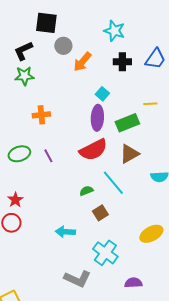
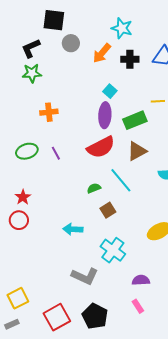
orange arrow: (82, 62) -> (102, 53), moved

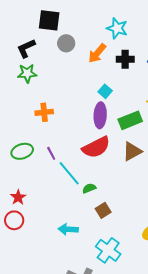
cyan line: (121, 180) -> (69, 173), moved

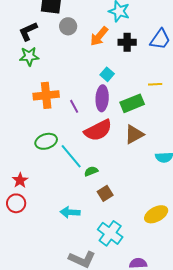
orange cross: (44, 112) -> (46, 95), size x1.4
green ellipse: (22, 151) -> (46, 141), moved
purple line: (51, 153) -> (74, 106), moved

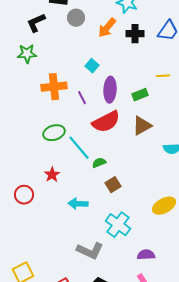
green star: (29, 56) -> (27, 54), moved
cyan square: (107, 74) -> (92, 66), moved
green rectangle: (132, 103) -> (140, 95), size x0.7
red star: (20, 180) -> (52, 175), moved

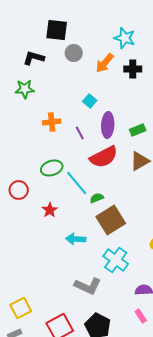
black L-shape: (36, 23) -> (34, 58), turned 40
orange cross: (54, 87) -> (52, 122), size x0.7
brown square: (113, 185) -> (111, 220), size x1.8
red circle: (24, 195) -> (19, 190), moved

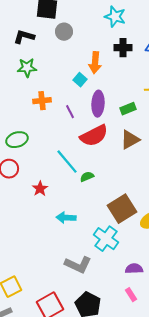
orange arrow: (105, 63) -> (95, 63), moved, turned -35
green star: (25, 89) -> (27, 68), moved
green ellipse: (52, 168) -> (17, 140), moved
brown square: (111, 220) -> (122, 209), moved

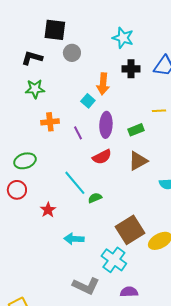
red semicircle: (94, 136) -> (102, 157), size x0.7
purple semicircle: (134, 269) -> (129, 292), moved

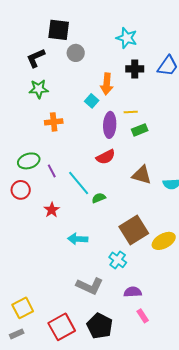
black L-shape: (32, 58) -> (36, 58), turned -40
yellow line: (159, 111) -> (131, 112), moved
purple line: (78, 133) -> (52, 171), moved
brown triangle: (138, 161) -> (142, 175), moved, turned 45
cyan cross: (114, 260) -> (118, 260), size x0.7

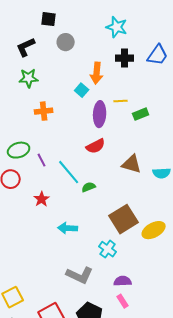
black square: (59, 30) -> (49, 19), size x0.7
green rectangle: (140, 130) -> (141, 114), moved
pink rectangle: (143, 316) -> (123, 301), moved

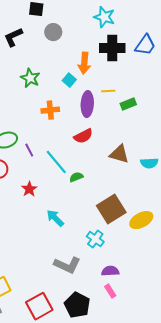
black cross: (125, 58) -> (112, 48), size x1.4
green star: (29, 78) -> (30, 78), moved, turned 30
orange cross: (44, 111) -> (50, 110), moved
cyan arrow: (68, 228) -> (55, 218), turned 42

